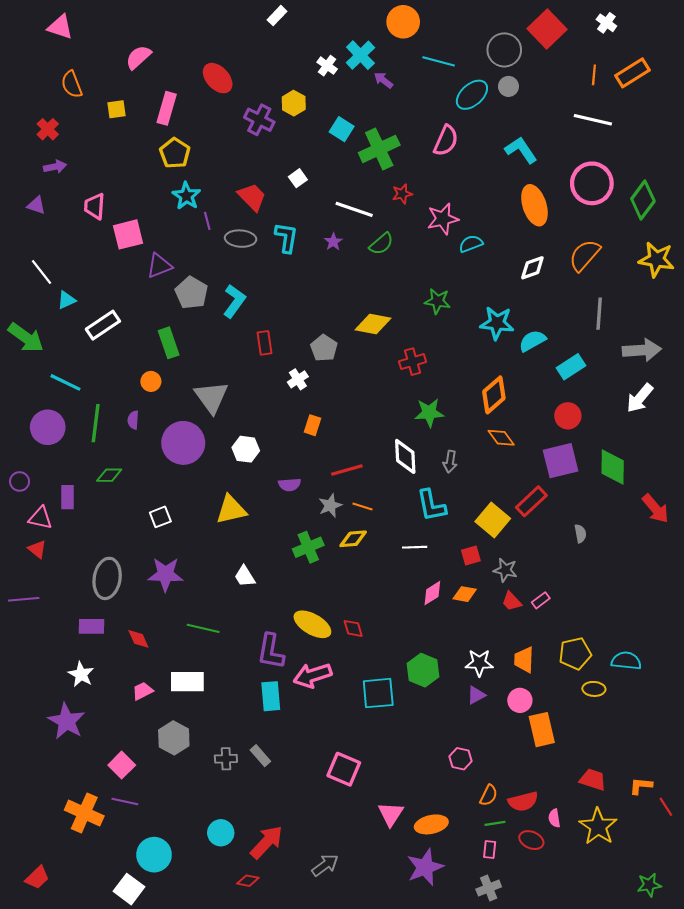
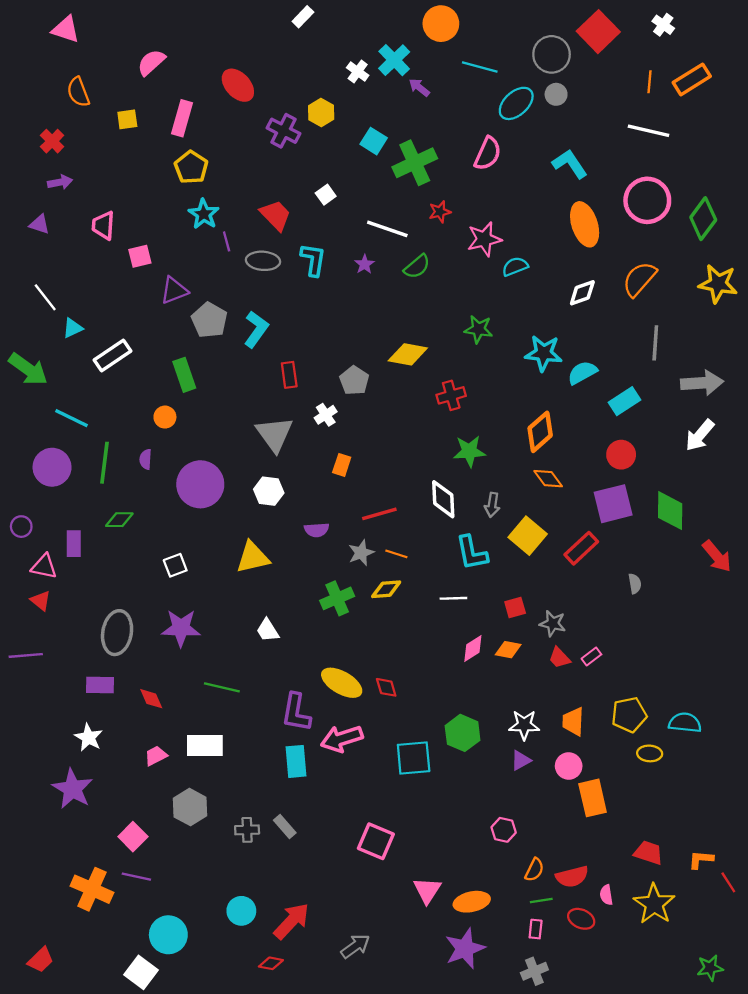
pink square: (128, 234) -> (140, 256), size x0.7
gray triangle: (211, 397) -> (274, 434), moved
yellow square: (493, 520) -> (528, 536), moved

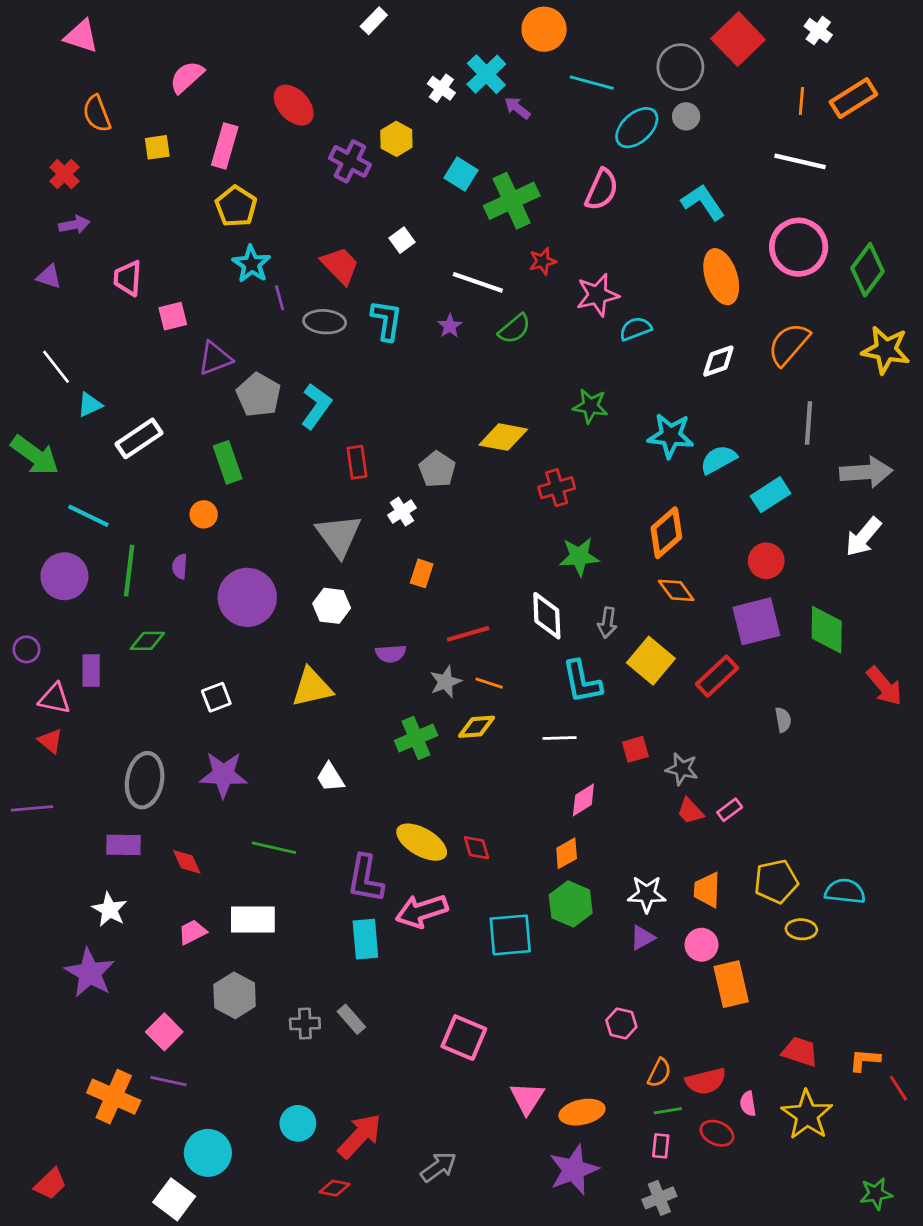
orange diamond: (508, 650) -> (567, 853), moved, turned -40

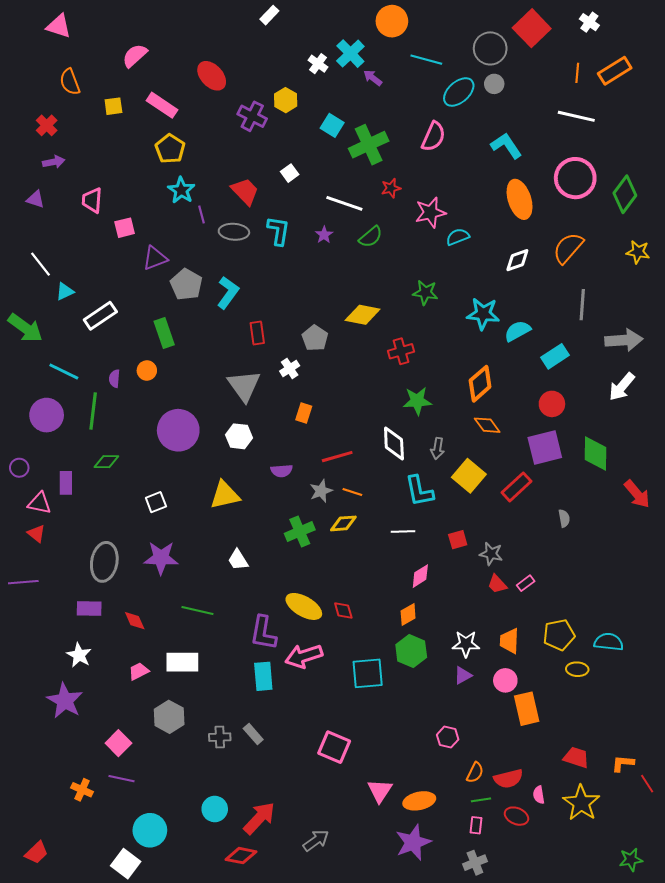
pink rectangle: (225, 146) -> (162, 105), turned -72
yellow star: (886, 350) -> (638, 252), size x0.7
purple semicircle: (180, 566) -> (114, 379), moved
orange cross: (114, 1097) -> (82, 790), size x0.6
red diamond: (334, 1188) -> (241, 856), size x1.4

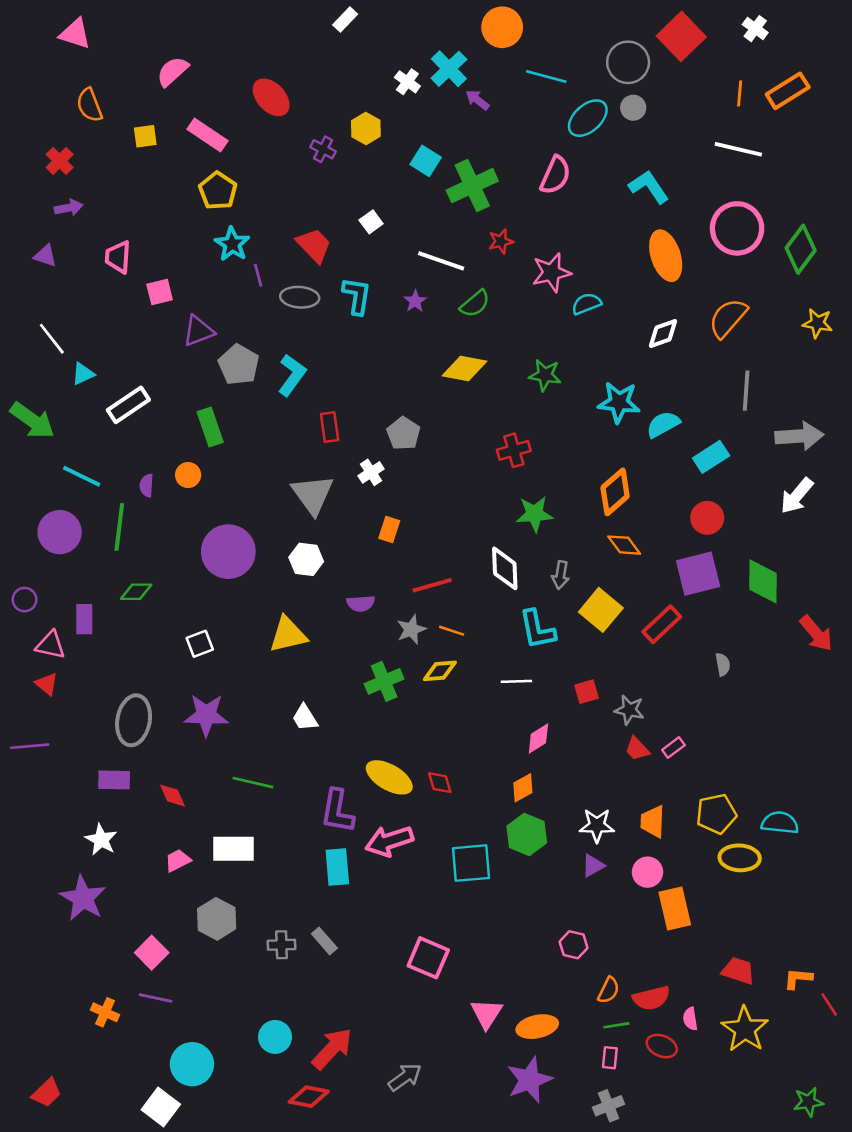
purple cross: (252, 116) -> (323, 149), size x0.7
yellow diamond: (363, 315) -> (465, 369), moved
yellow ellipse: (577, 669) -> (740, 858), size x1.4

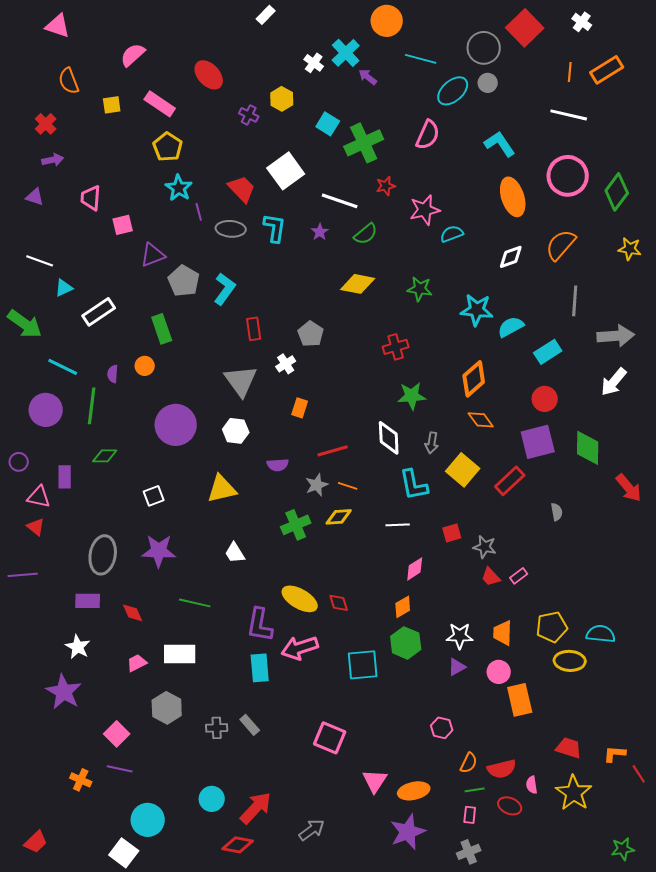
white square: (371, 222) -> (286, 171), size x2.0
white line: (52, 339) -> (40, 261), turned -32

